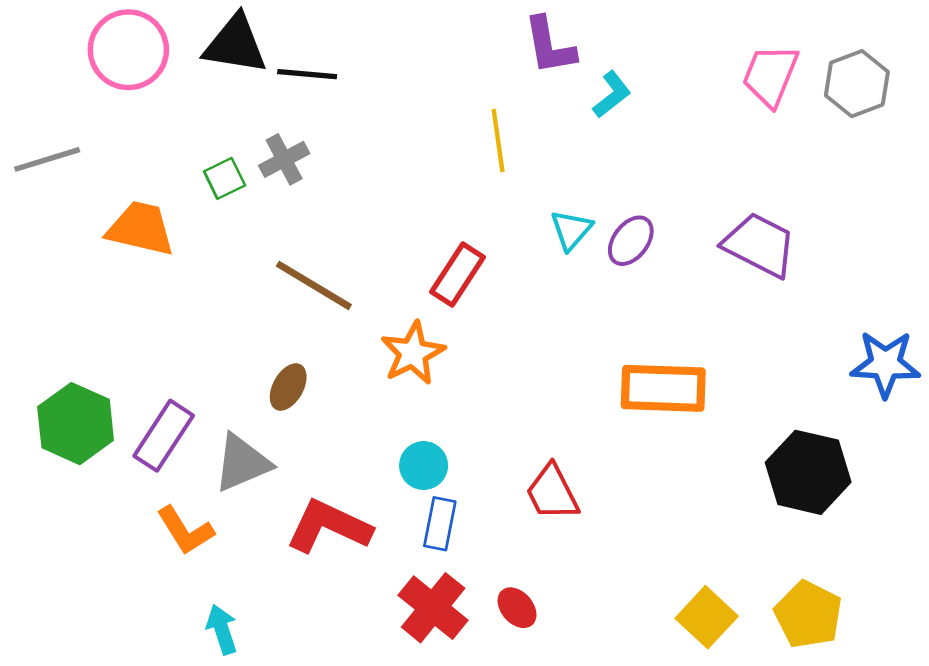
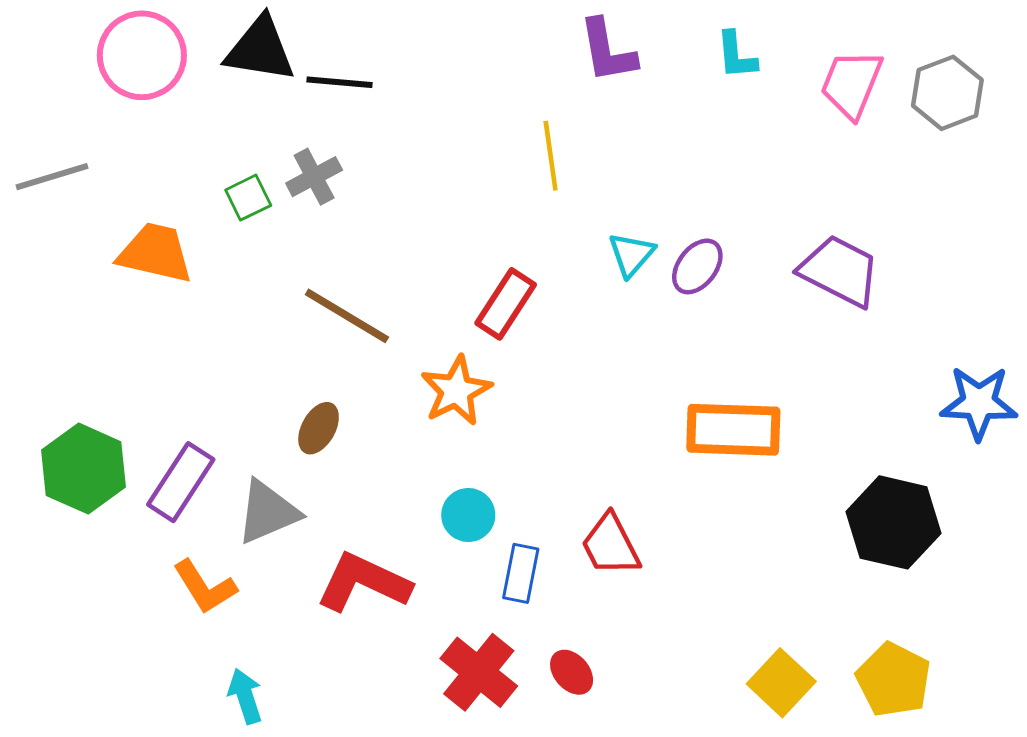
cyan L-shape: (612, 94) -> (736, 55), moved, turned 123
blue rectangle: (440, 524) -> (521, 573), moved

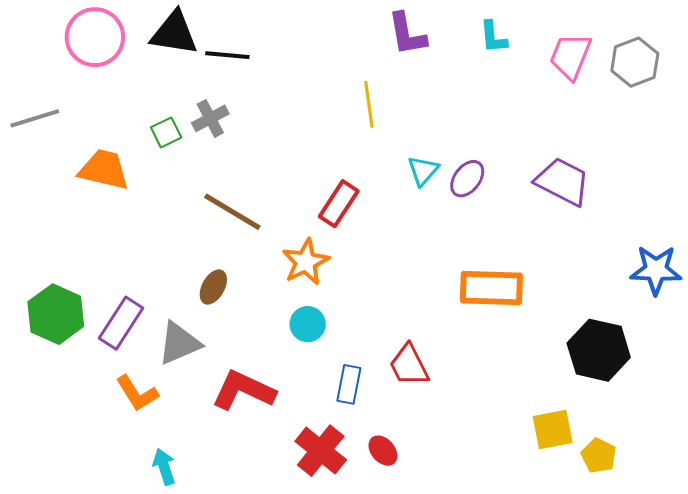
cyan circle: (468, 515) -> (308, 324), moved
yellow pentagon: (893, 680) -> (599, 456), size x0.7
yellow square: (781, 683) -> (553, 430), moved, turned 36

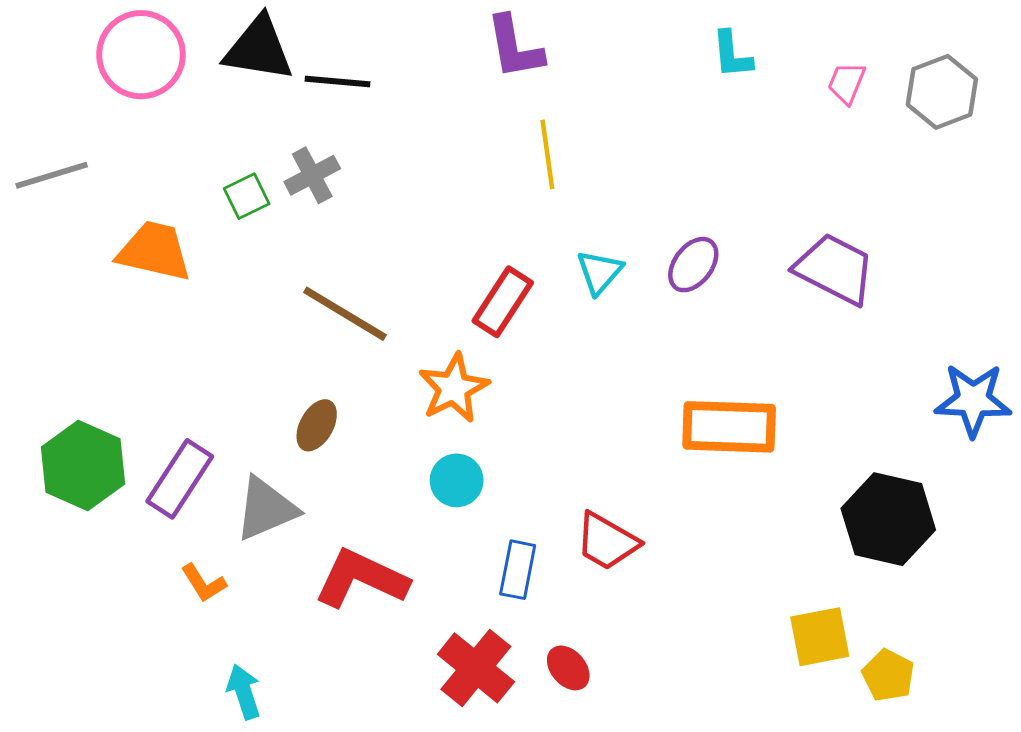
purple L-shape: (407, 34) -> (515, 47), moved
pink trapezoid: (571, 56) -> (847, 83), size x0.6
cyan triangle: (423, 171) -> (600, 272), moved
red trapezoid: (409, 365) -> (607, 541), turned -33
orange L-shape: (137, 393) -> (204, 583), size x0.7

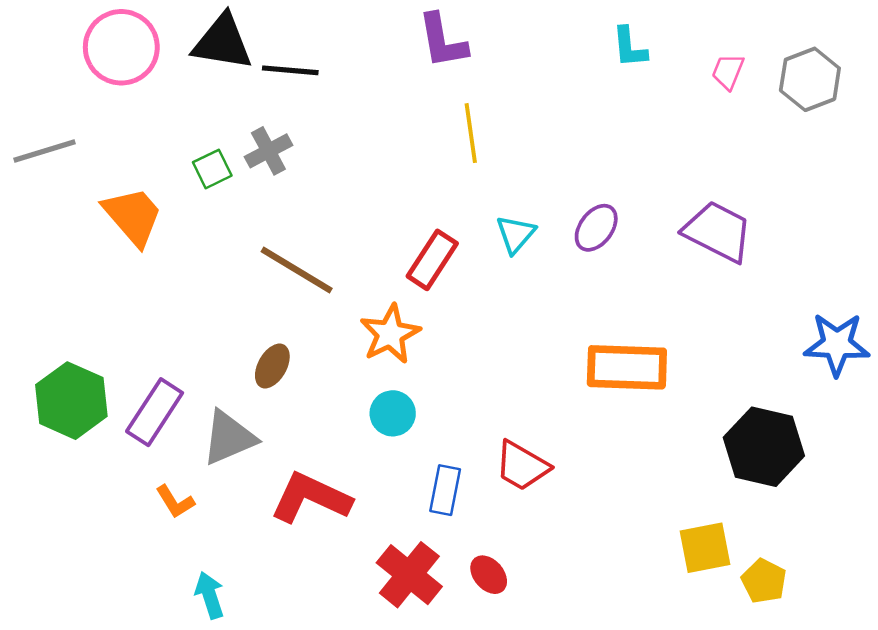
orange trapezoid: (154, 251) -> (133, 216), turned 36

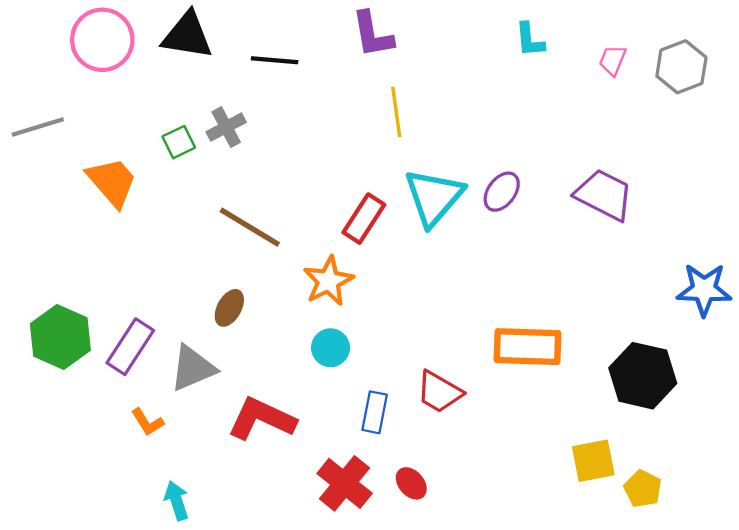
black line: (290, 70) -> (275, 60), moved
cyan triangle: (516, 234) -> (434, 197), size x1.8
orange rectangle: (627, 367) -> (528, 347), moved

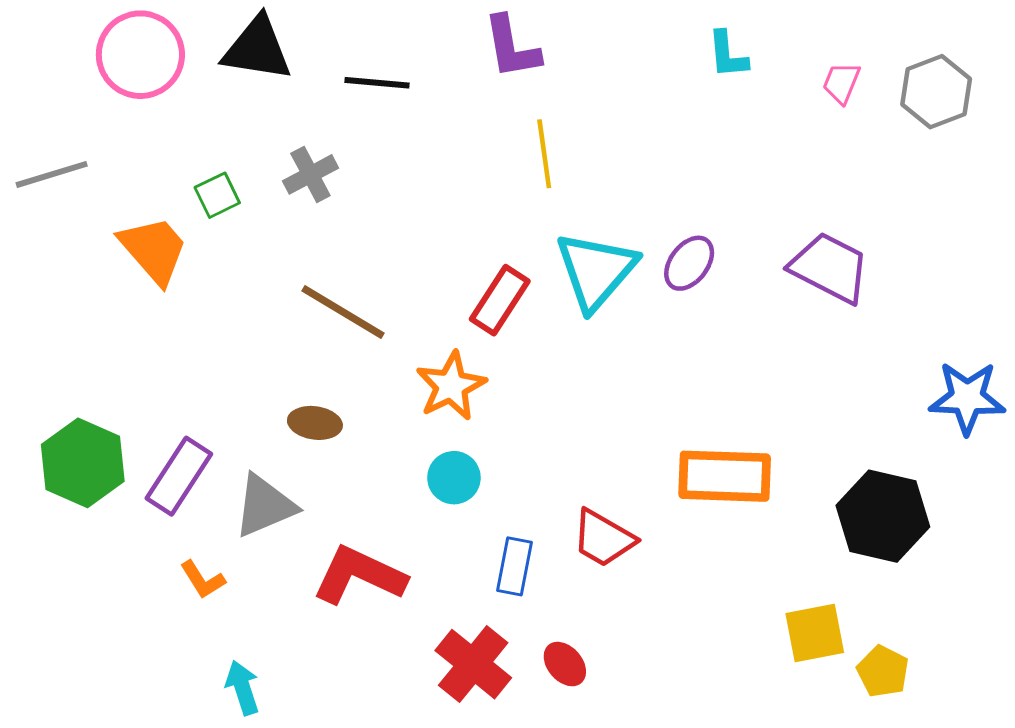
green square: (179, 142) -> (217, 195), moved
brown ellipse: (229, 308) -> (315, 423), turned 69

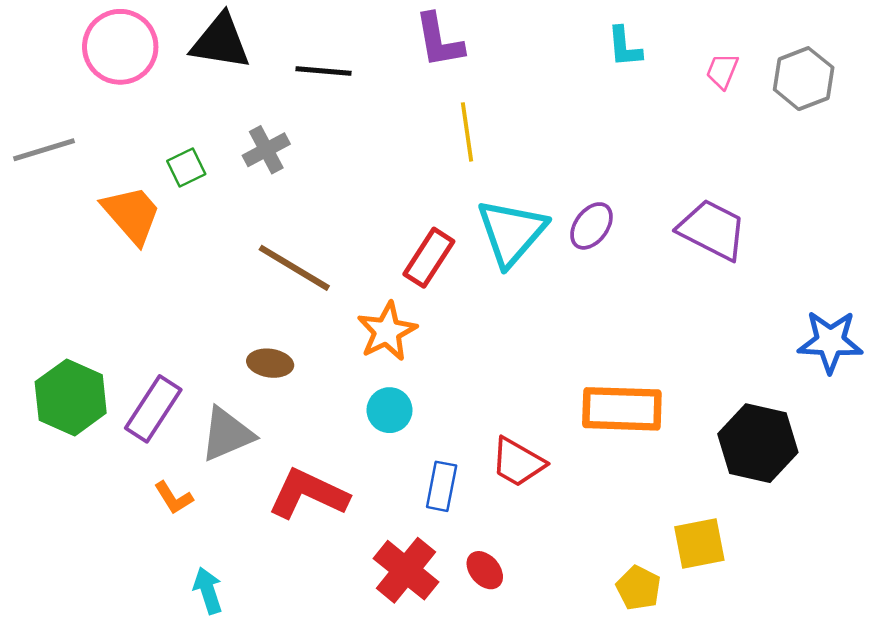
yellow pentagon: (883, 671) -> (638, 588), moved

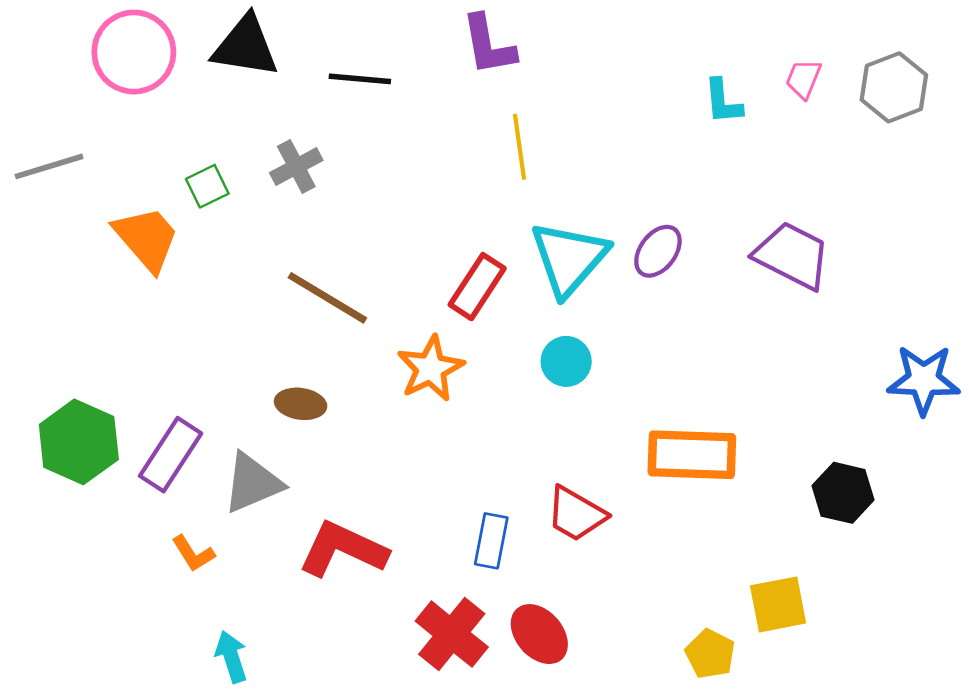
cyan L-shape: (624, 47) -> (723, 101), moved
cyan circle: (390, 410) -> (566, 361), moved
black hexagon: (758, 443) -> (843, 493), size x0.7
red ellipse: (485, 570) -> (539, 634), size x1.4

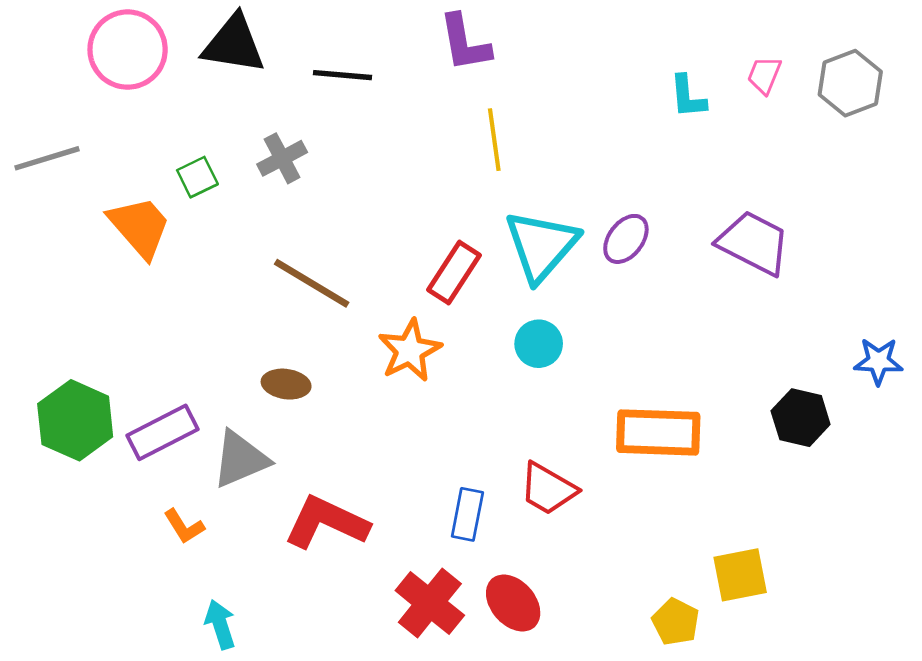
blue star: (924, 380) -> (878, 361), size x0.7
purple rectangle: (171, 455) -> (163, 432), turned 30
black hexagon: (843, 493) -> (801, 418), moved

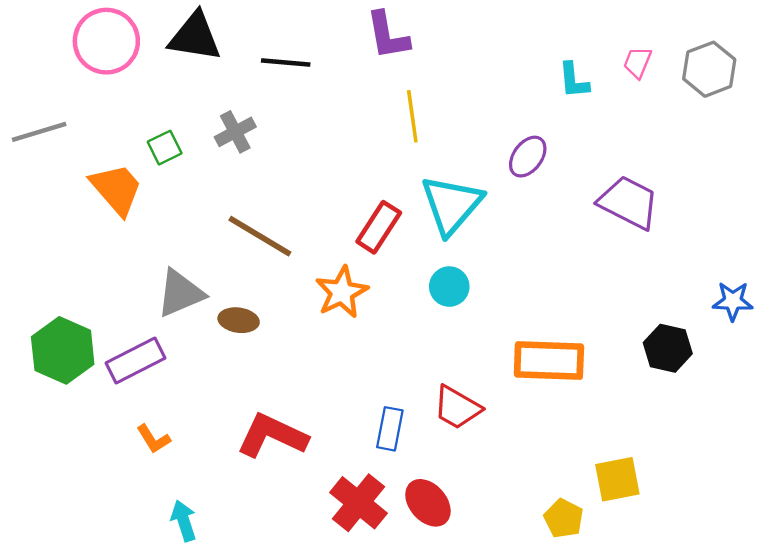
purple ellipse: (626, 239) -> (528, 157), moved
gray triangle: (240, 459) -> (180, 293), moved

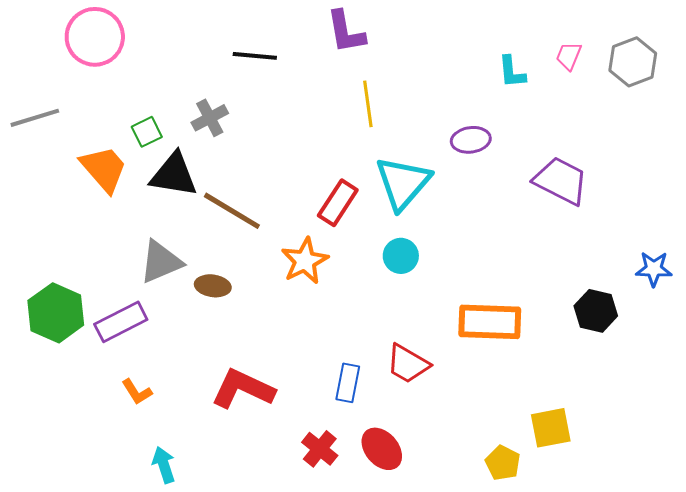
black triangle: (195, 37) -> (174, 175), moved
purple ellipse: (528, 157) -> (471, 140), turned 45
red cross: (358, 503) -> (320, 449), size x0.7

